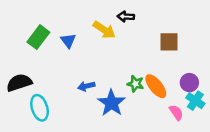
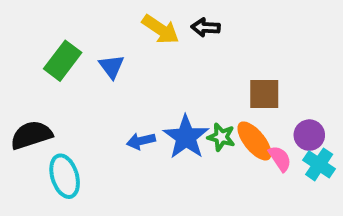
yellow arrow: (104, 30) -> (161, 29), moved
brown square: (169, 42) -> (264, 94), moved
blue star: (111, 103) -> (186, 137), moved
pink semicircle: (176, 113) -> (280, 159), moved

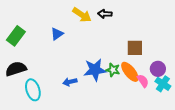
green rectangle: (63, 61) -> (16, 36), moved
blue triangle: (112, 67) -> (57, 34), turned 32
blue star: (186, 137) -> (95, 70), turned 30
blue arrow: (141, 141) -> (70, 82), moved

